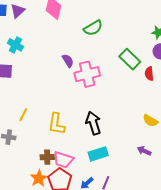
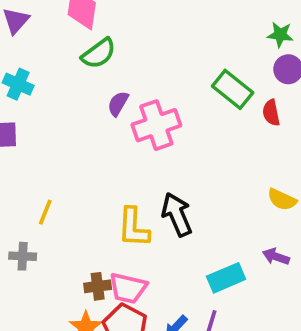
green semicircle: (93, 28) -> (99, 53), moved
purple semicircle: (68, 61) -> (118, 104), turned -112
yellow L-shape: (56, 124) -> (133, 227), moved
cyan rectangle: (98, 154) -> (226, 278), moved

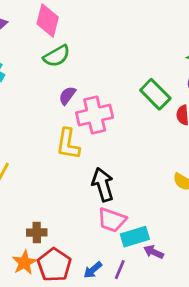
yellow L-shape: (133, 227) -> (68, 144), moved
purple arrow: (276, 257) -> (154, 252), moved
pink trapezoid: (128, 288) -> (112, 220), moved

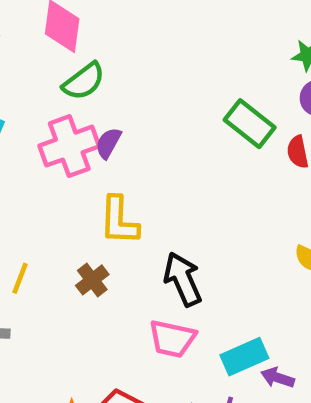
pink cross: (95, 115) -> (69, 146), moved
pink trapezoid: (112, 220) -> (172, 339), moved
brown cross: (37, 232) -> (92, 280), moved, turned -30

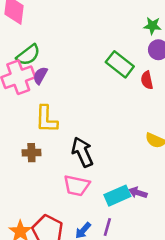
green semicircle: (84, 81) -> (28, 55), moved
brown cross: (92, 280) -> (31, 153), turned 36
purple arrow: (278, 378) -> (138, 193), moved

